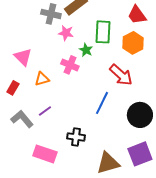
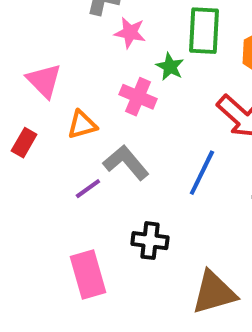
gray L-shape: (22, 119) -> (126, 163), moved
pink rectangle: (45, 154) -> (88, 275), turned 55

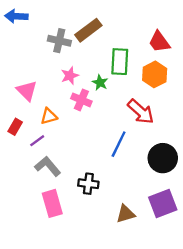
pink star: (130, 33) -> (70, 76), moved, turned -30
gray L-shape: (126, 163) -> (48, 166), moved
purple line: (88, 189) -> (37, 141), moved
brown triangle: (214, 293) -> (126, 214), size x0.7

